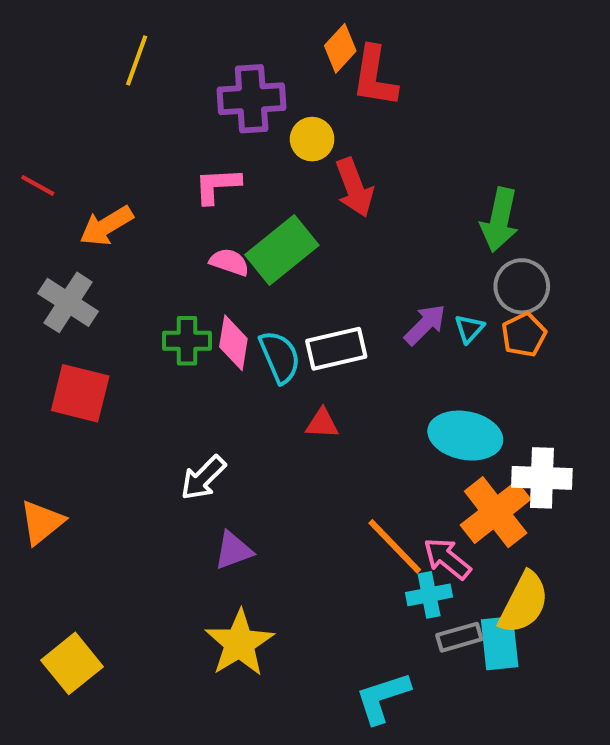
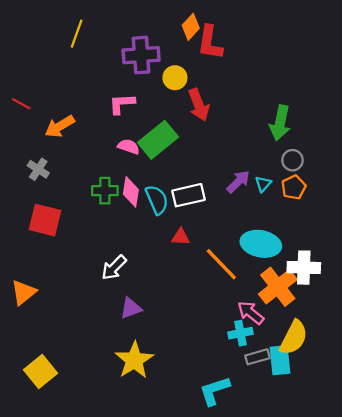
gray circle: (522, 286) -> (292, 160), size x0.7
gray cross: (68, 302) -> (38, 169), size x0.7
orange line: (395, 546) -> (221, 264), moved

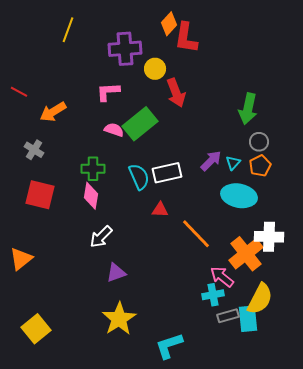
pink diamond: (131, 192) -> (91, 196), moved
cyan ellipse: (261, 244) -> (239, 196), moved
cyan L-shape: (215, 391) -> (169, 346), moved

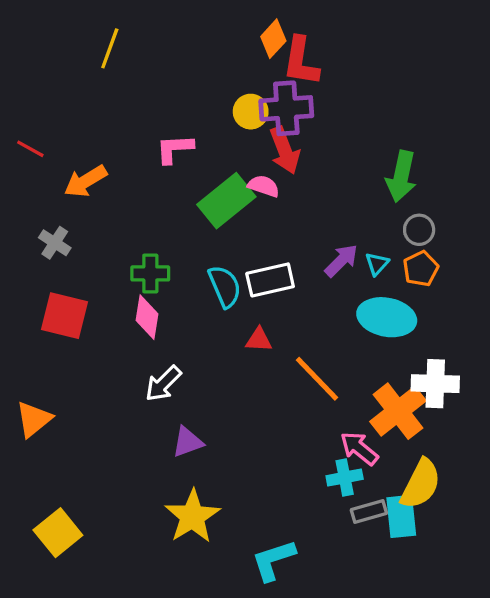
purple cross: (125, 49) -> (286, 108), moved
pink semicircle: (114, 130) -> (264, 186), moved

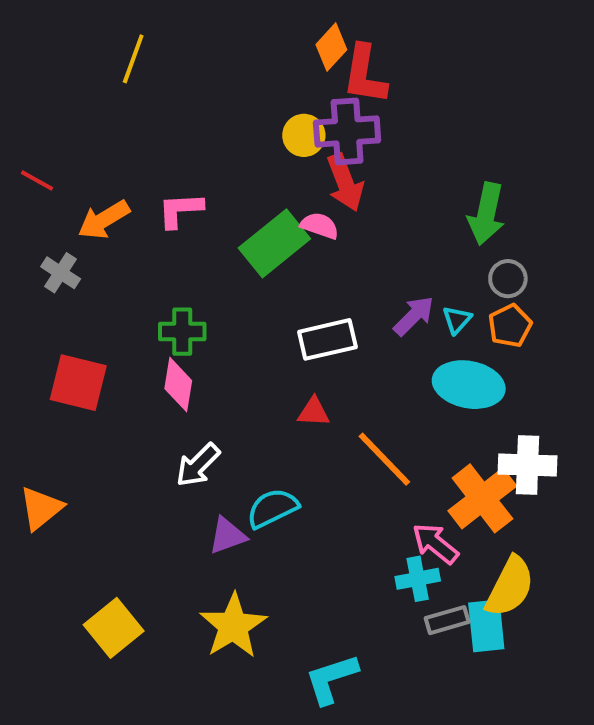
pink L-shape: (175, 149) -> (180, 210), moved
gray cross: (55, 243) -> (61, 273), moved
cyan semicircle: (225, 286) -> (272, 508), moved, turned -93
yellow square: (58, 533) -> (114, 628), moved

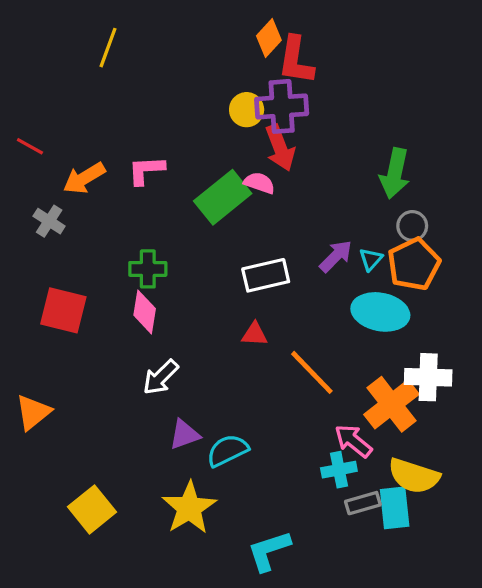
orange pentagon: (510, 326) -> (414, 264), size x1.5
cyan semicircle: (272, 508) -> (227, 450), moved
yellow semicircle: (510, 587) -> (414, 476), turned 81

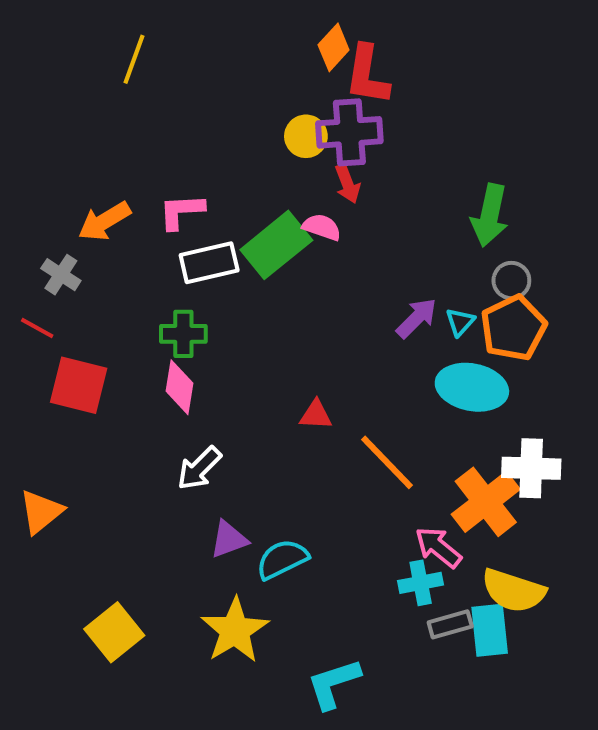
red line: (30, 146) -> (37, 328), moved
red arrow: (280, 148) -> (347, 184), size x0.7
white rectangle: (266, 275) -> (209, 263), moved

